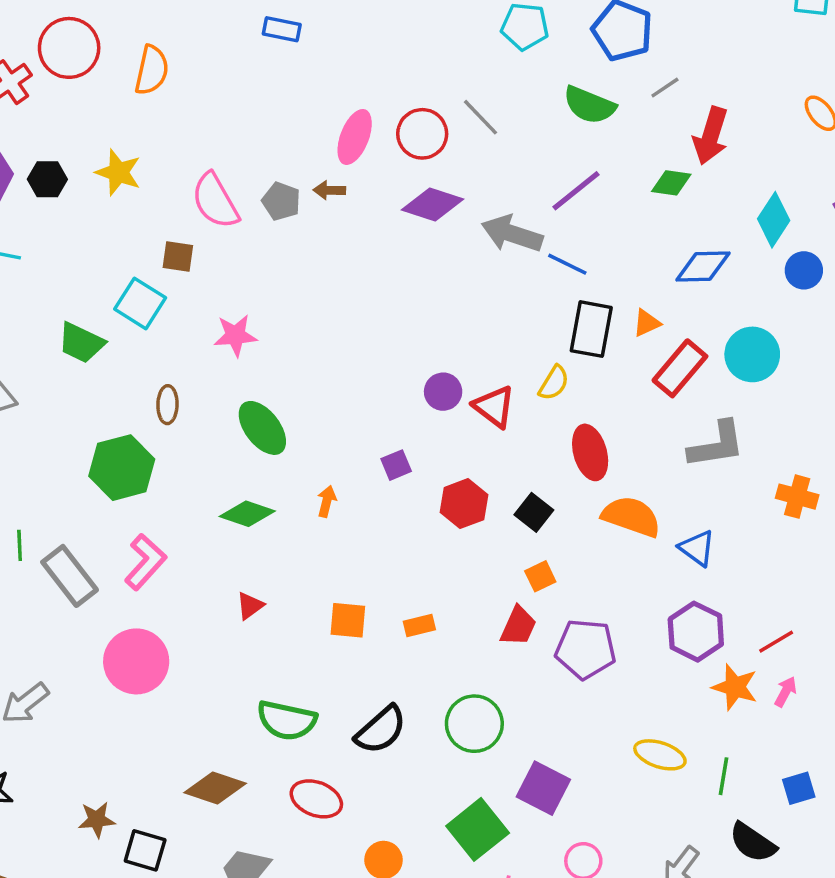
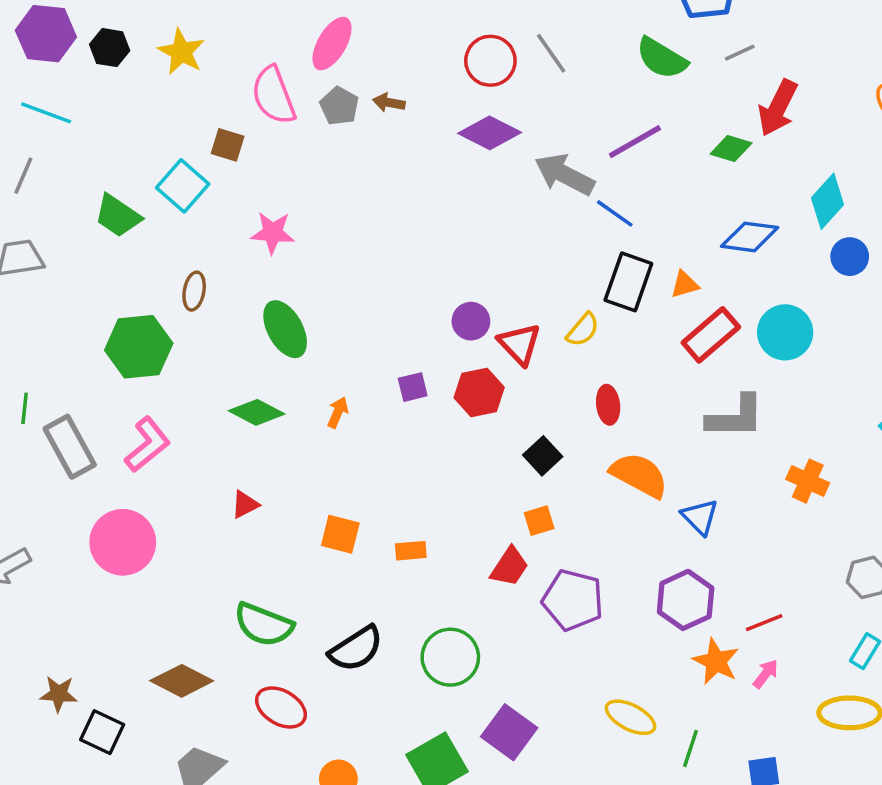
pink ellipse: (355, 137) -> (332, 44), moved
red ellipse: (590, 452) -> (608, 405), size x0.7
red hexagon: (464, 504) -> (479, 392), moved

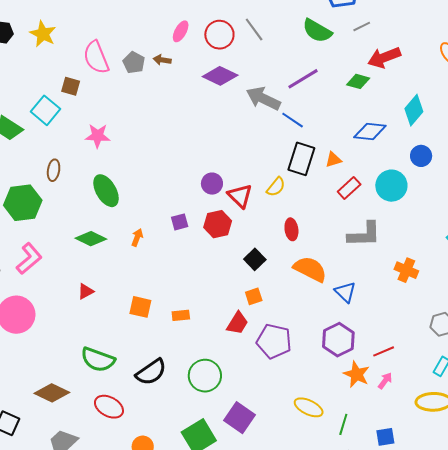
pink ellipse: (332, 44) -> (181, 31), moved, size x0.7
red arrow: (778, 108) -> (384, 57), turned 44
blue circle: (850, 257) -> (421, 156), moved
red rectangle: (711, 335) -> (349, 188), size x0.7

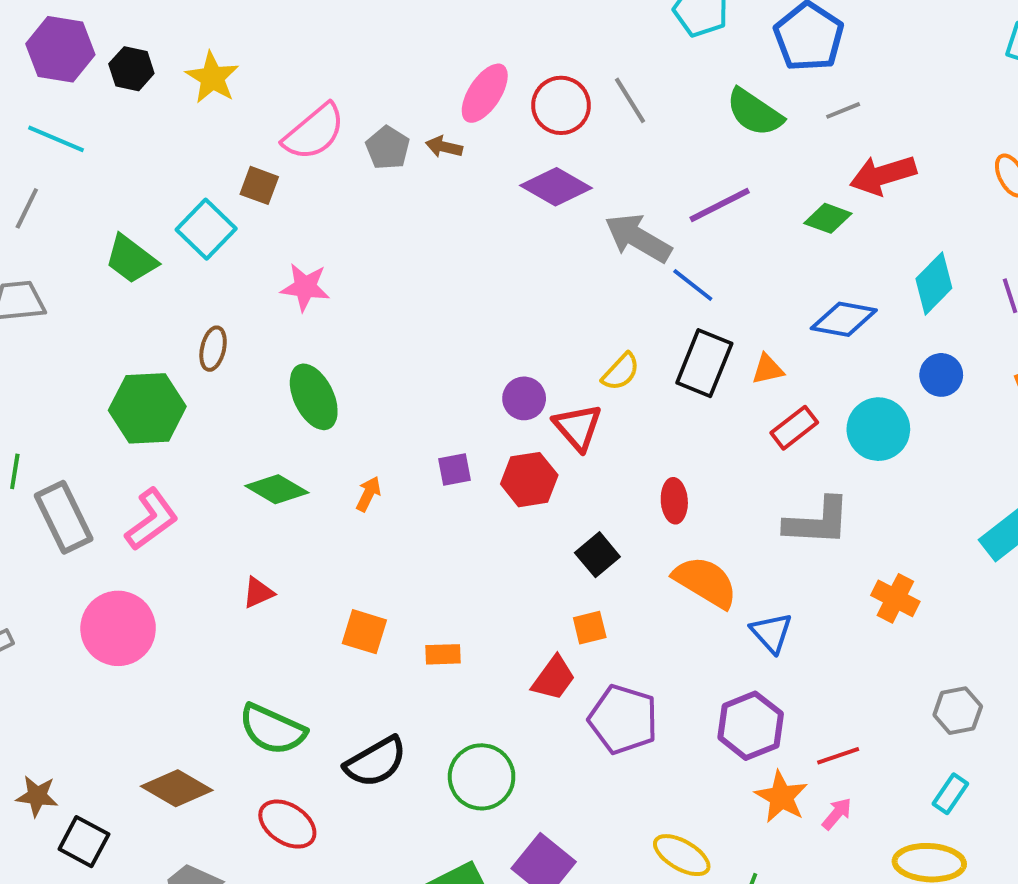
pink ellipse: (181, 31) -> (485, 93), size x1.4
pink semicircle: (96, 57) -> (314, 132), turned -112
yellow semicircle: (276, 187) -> (621, 372), moved

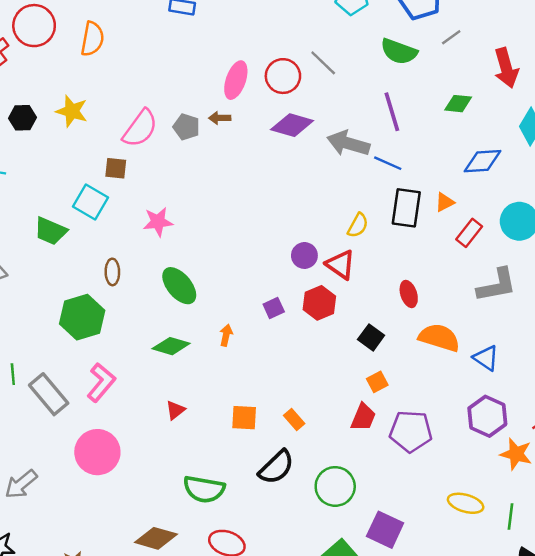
red arrow: (883, 175) -> (506, 68), moved, turned -75
purple line: (720, 205) -> (392, 112), turned -66
orange rectangle: (443, 654) -> (294, 419), turned 65
black semicircle: (376, 762) -> (276, 467), moved

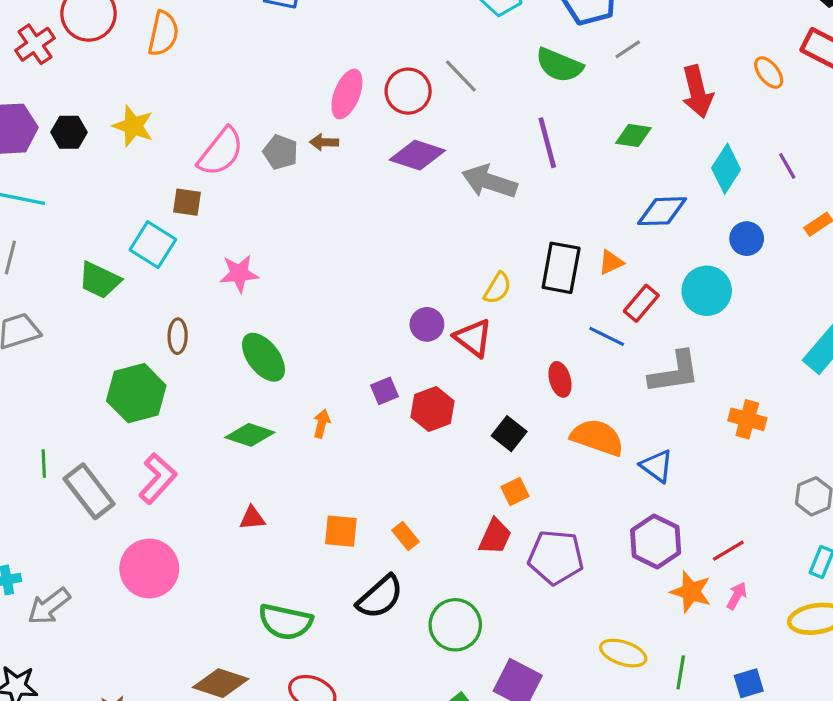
blue line: (388, 163) -> (607, 336), moved
red hexagon: (319, 303) -> (433, 409), moved
red triangle: (175, 410) -> (252, 518), turned 30

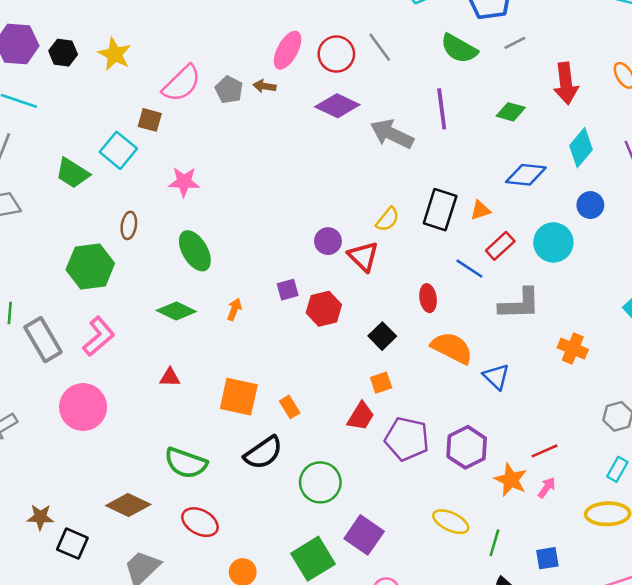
orange square: (341, 531) -> (239, 397), size x1.4
purple hexagon: (656, 541) -> (467, 447), moved

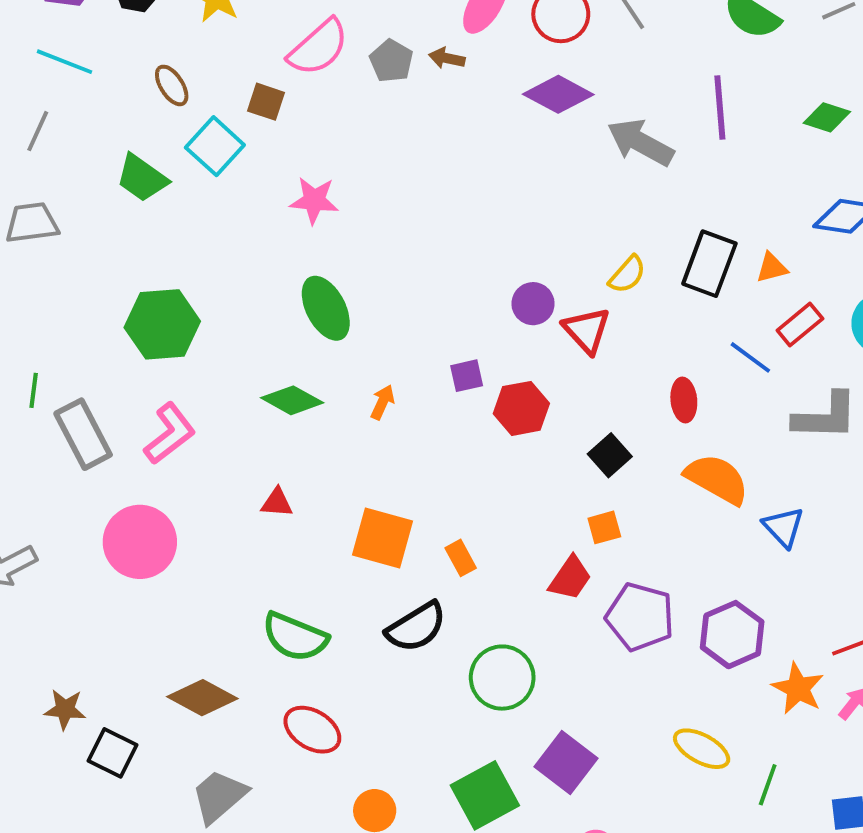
brown ellipse: (129, 225) -> (172, 85), moved, turned -44

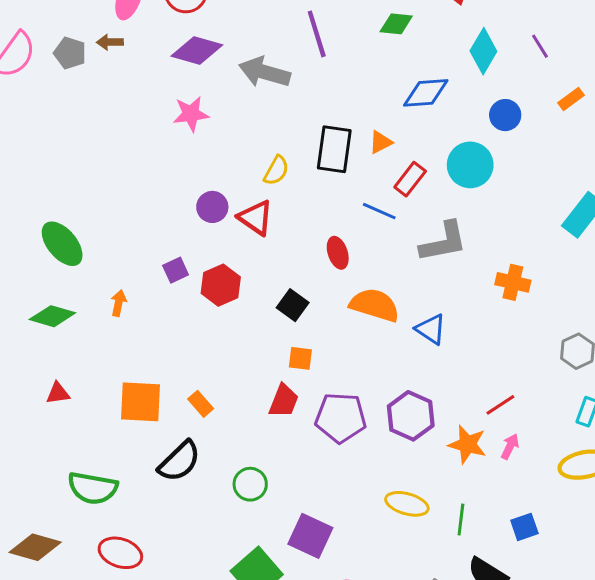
pink star: (314, 200) -> (191, 114), moved
orange square: (604, 527) -> (300, 358), turned 35
green circle: (502, 678) -> (250, 484), size x0.7

